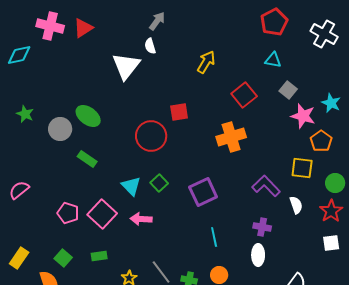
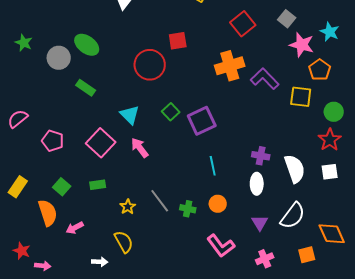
green square: (159, 183) -> (171, 112), moved
purple L-shape: (266, 186) -> (265, 79), moved
white semicircle: (296, 205) -> (295, 169), moved, size x1.6
pink pentagon: (68, 213) -> (53, 141), moved
pink arrow: (141, 219) -> (140, 148), turned 50

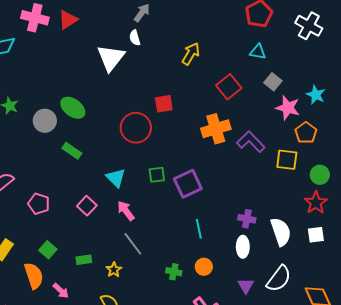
green square: (171, 112) -> (157, 175), turned 36
pink square: (101, 143) -> (87, 206), size x0.7
green rectangle: (98, 185) -> (84, 260), moved
gray line: (160, 201) -> (133, 244), moved
pink arrow: (75, 228) -> (61, 291), turned -108

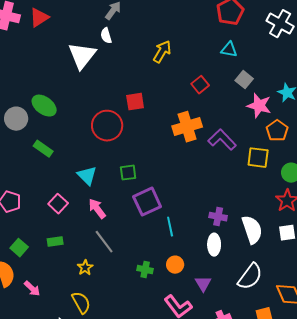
red square: (229, 87) -> (200, 85), size x0.7
purple square: (188, 184) -> (147, 202), moved
green rectangle: (84, 260) -> (55, 242), moved
purple triangle: (246, 286) -> (203, 284), moved

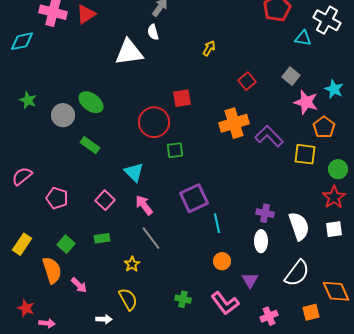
cyan triangle: (229, 50) -> (303, 38), moved
yellow arrow: (162, 52) -> (209, 48), size x0.7
white triangle: (82, 56) -> (129, 52), turned 44
green square: (128, 173) -> (175, 150), moved
green cross: (145, 270) -> (183, 299), moved

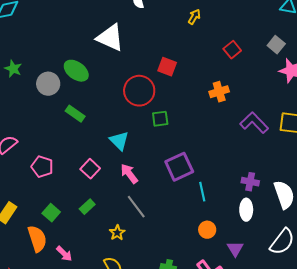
white triangle: (129, 52) -> (110, 38), moved, turned 32
red square: (182, 98) -> (167, 67), turned 30
orange cross: (234, 123) -> (219, 92), size x0.7
purple L-shape: (269, 136) -> (254, 123), moved
green rectangle: (102, 238) -> (87, 207), turned -35

